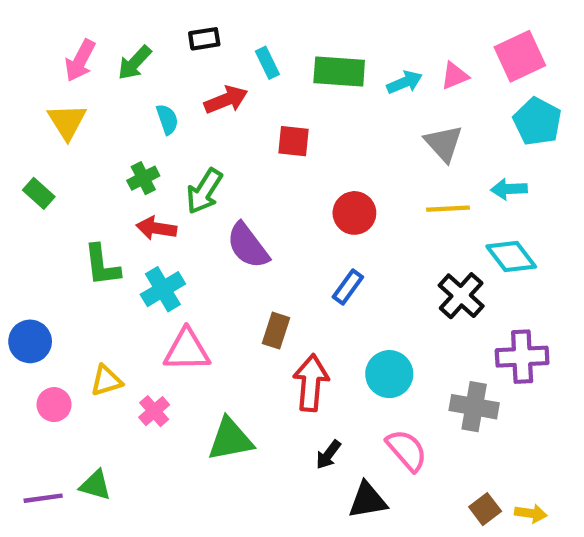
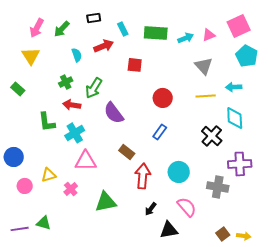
cyan diamond: (511, 257) -> (235, 118), turned 35
brown rectangle: (276, 331) -> (127, 152), turned -70

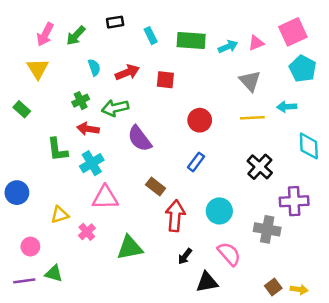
red arrow: (104, 46) -> (127, 72), moved
green arrow: (94, 88) -> (115, 108), turned 45
cyan diamond: (235, 118) -> (309, 146), moved
pink circle: (25, 186) -> (30, 247), moved

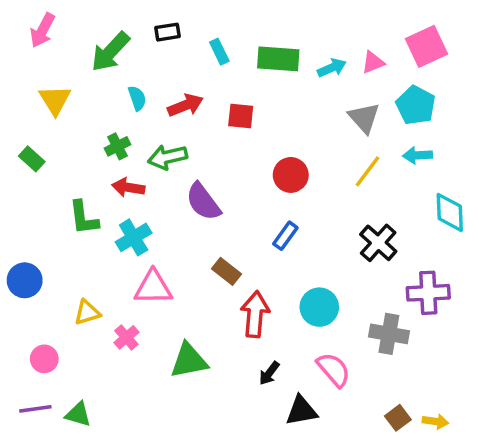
pink arrow: (45, 34) -> (42, 30), moved
green arrow: (76, 36) -> (110, 52), size x1.4
cyan pentagon: (303, 69) -> (416, 105), moved
yellow line: (252, 118) -> (368, 171), turned -50
green triangle: (54, 274) -> (78, 414), moved

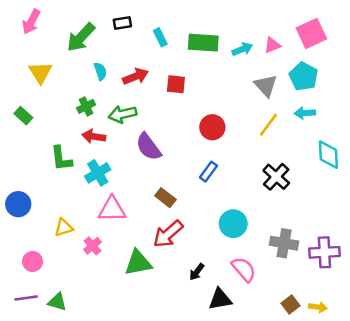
purple cross: (428, 293) -> (324, 252), moved
red arrow: (255, 314) -> (168, 234), moved, turned -136

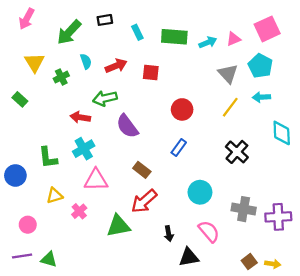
green cross: (86, 106) -> (61, 77), moved
green L-shape: (61, 159) -> (48, 158), moved
black arrow: (197, 272) -> (169, 234), turned -48

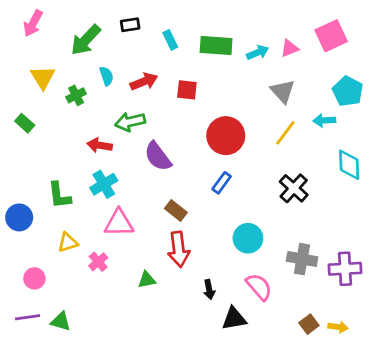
cyan pentagon: (260, 66) -> (348, 91), moved
red circle: (182, 109) -> (226, 136), size x1.4
red arrow: (144, 201) -> (179, 249), turned -56
green triangle: (118, 226) -> (147, 280), size x0.6

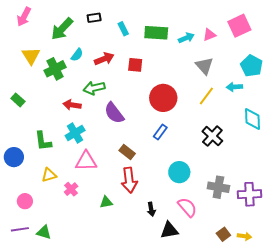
cyan semicircle: (107, 76) -> (77, 55), turned 56
green cross: (76, 95) -> (55, 69), size x1.5
green rectangle: (25, 123) -> (18, 100), moved

